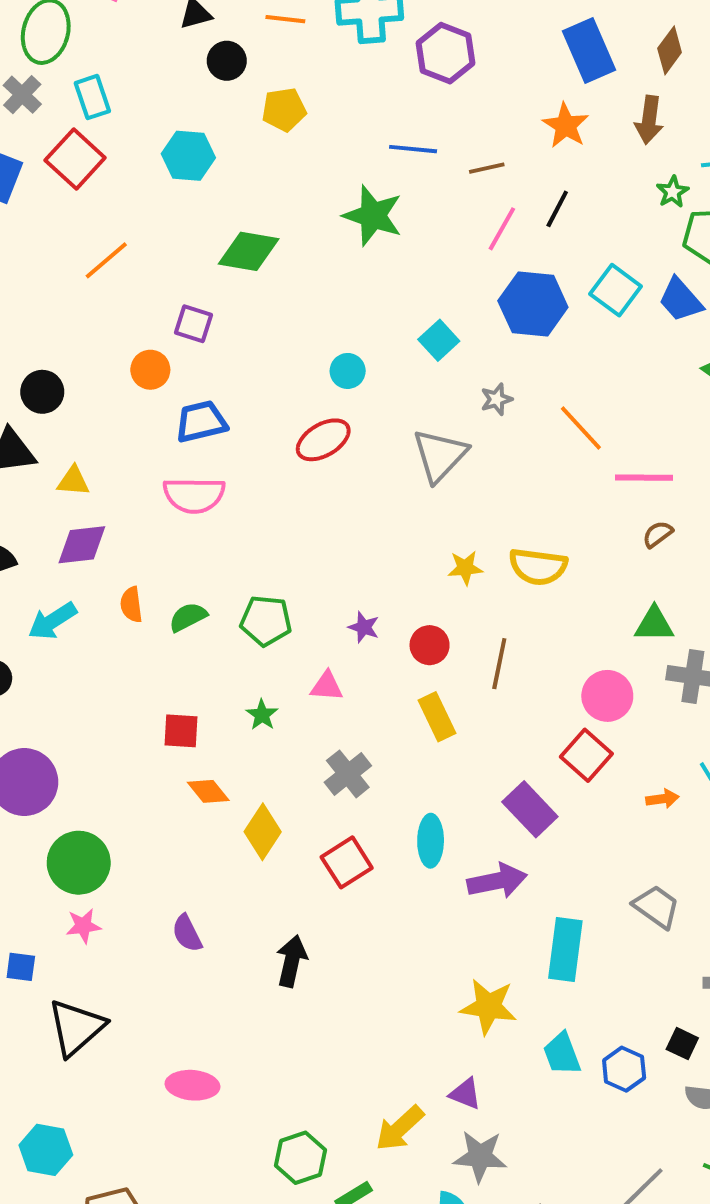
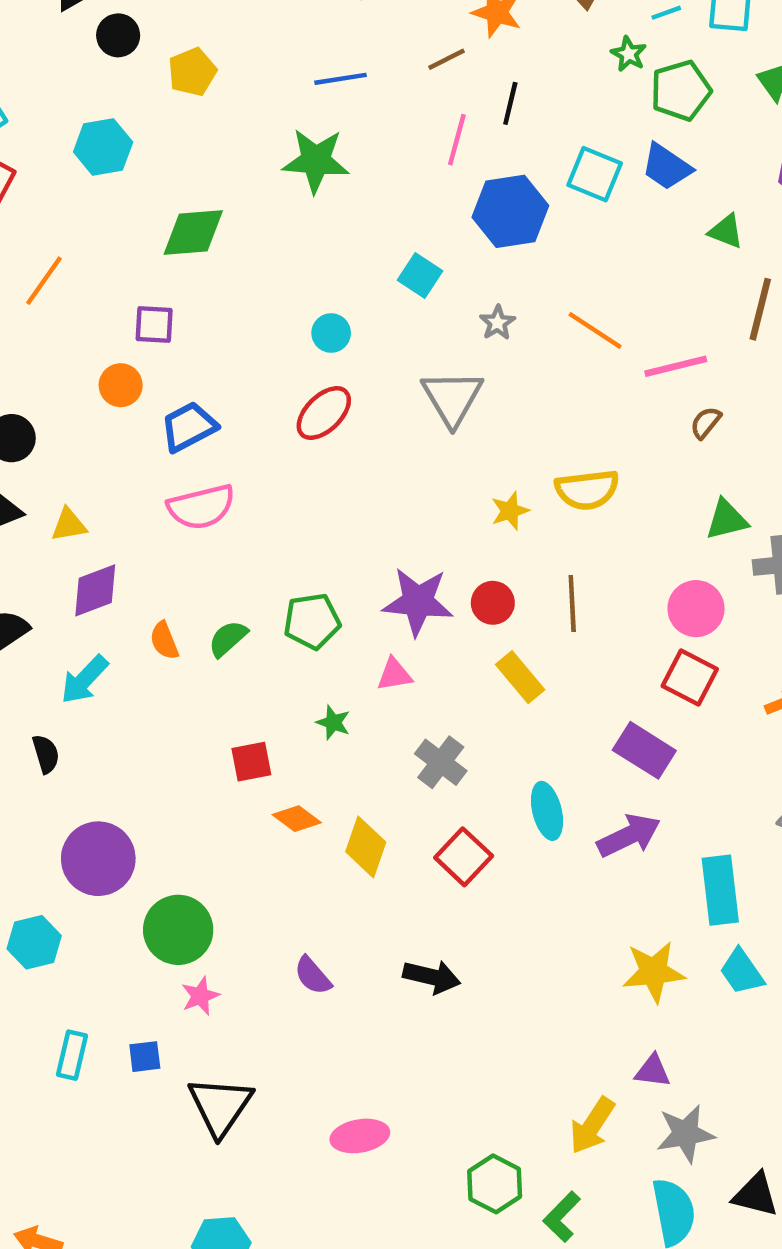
brown line: (487, 168) -> (446, 59), moved
purple star: (364, 627) -> (418, 602), size x2.0
black arrow: (292, 961) -> (432, 977), turned 105
cyan trapezoid: (562, 1054) -> (742, 972), moved

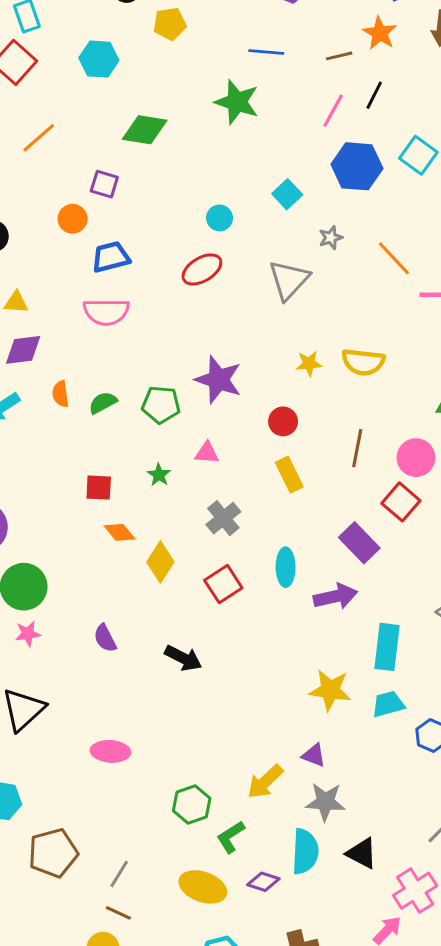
purple star: (418, 602) -> (218, 380), moved
brown line: (572, 604) -> (357, 448), moved
cyan trapezoid: (742, 972) -> (388, 704), turned 96

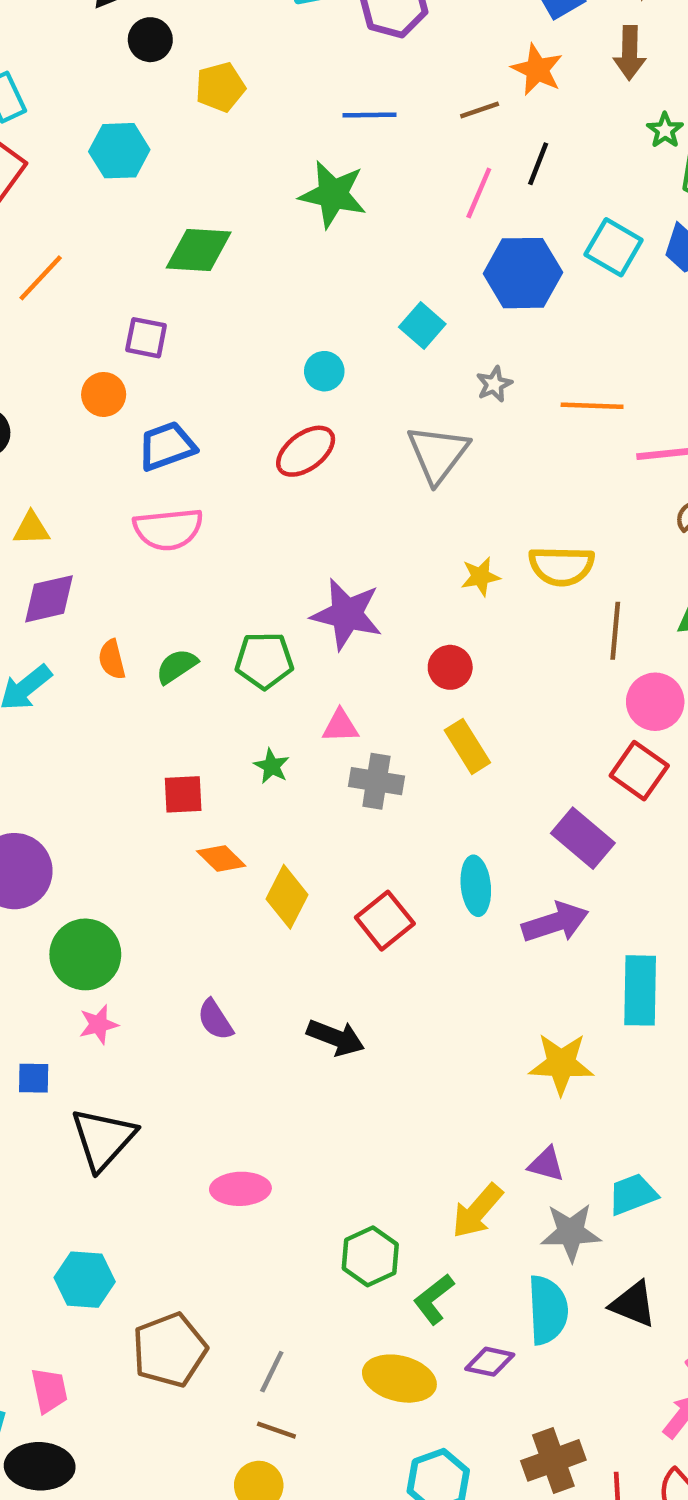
orange line: (394, 258) -> (592, 406), turned -39
brown line: (357, 448) -> (615, 631), moved
gray cross: (223, 518) -> (376, 781), moved, turned -36
cyan trapezoid: (388, 704) -> (633, 1194), moved

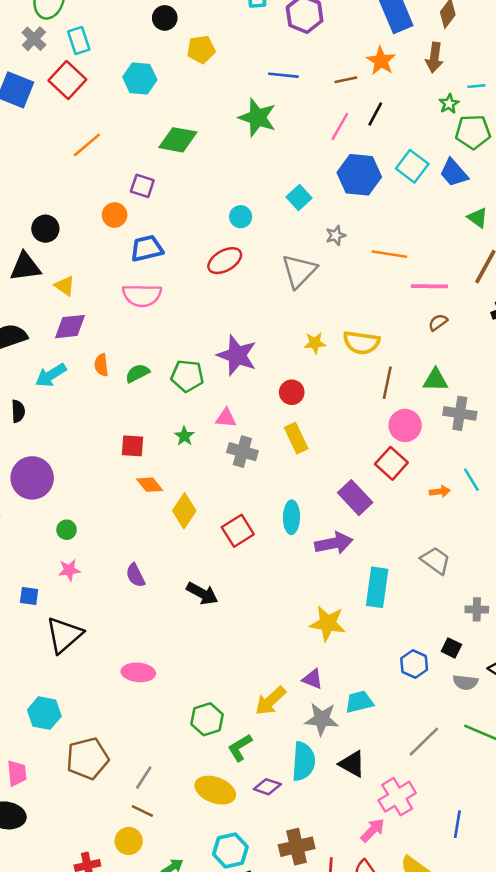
yellow triangle: (31, 529) -> (65, 286), turned 30
green circle: (85, 954) -> (67, 530), size x0.5

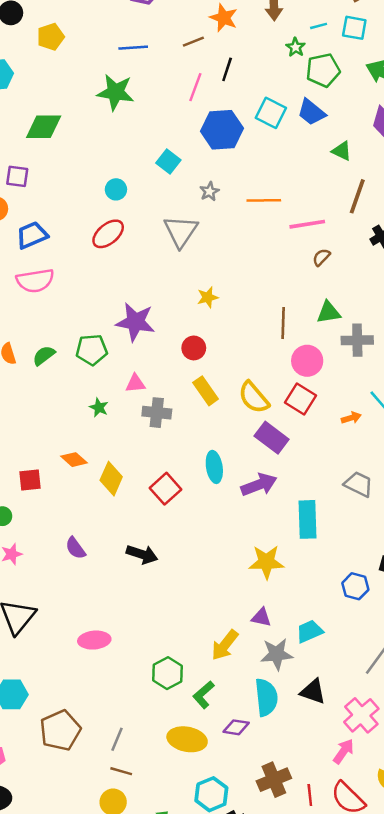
yellow semicircle: (361, 343) -> (254, 397), moved, turned 52
red square: (133, 446) -> (30, 480), moved

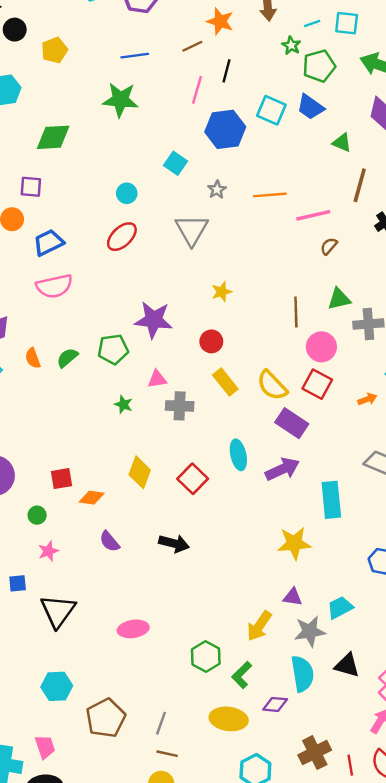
orange diamond: (74, 460) -> (92, 498), moved, turned -30

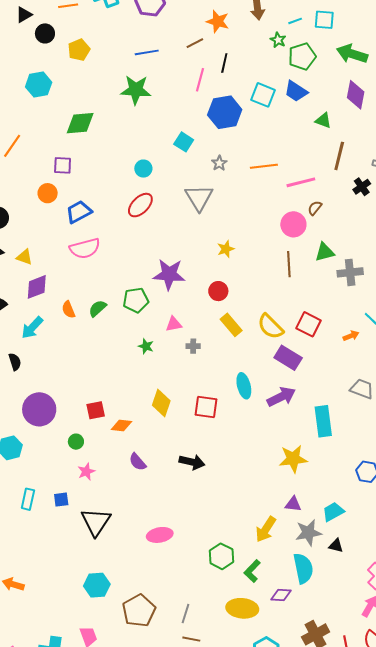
pink circle: (321, 347) -> (293, 224), moved
gray cross: (180, 406) -> (193, 346), size x0.6
red square: (193, 479) -> (206, 407), turned -35
black triangle: (347, 665) -> (336, 546), moved, size x0.7

